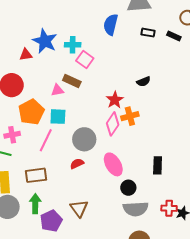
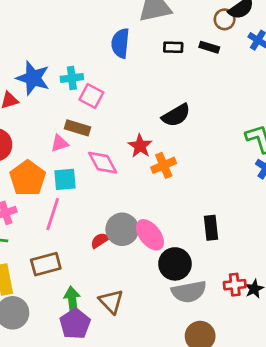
black semicircle: (144, 82) -> (176, 115), size x1.5
pink diamond: (113, 124) -> (103, 163), moved, turned -55
gray circle: (84, 139) -> (122, 229), moved
black circle: (128, 188) -> (175, 264), size x1.5
green arrow: (35, 204) -> (72, 300), moved

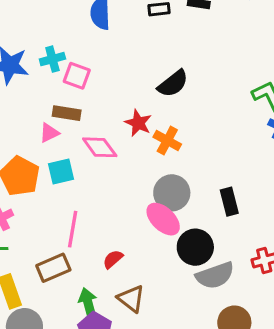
orange cross: (164, 165) -> (167, 141), turned -30
pink line: (53, 214) -> (73, 229), moved
gray circle: (122, 229) -> (172, 193), moved
red semicircle: (100, 240) -> (113, 259), moved

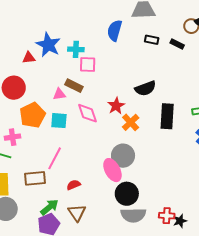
pink square: (77, 76) -> (88, 64), turned -36
black rectangle: (229, 202) -> (167, 116), moved, size x1.4
green arrow: (88, 303) -> (49, 207), turned 48

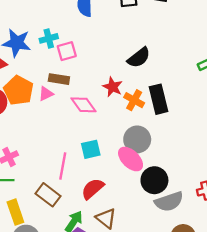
orange pentagon: (32, 115) -> (19, 90), moved
black rectangle: (167, 116) -> (158, 99), moved
cyan square: (59, 121) -> (91, 149), moved
brown rectangle: (35, 178) -> (48, 195), turned 60
red semicircle: (74, 185) -> (93, 189), size x1.5

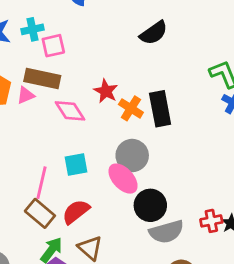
black semicircle: (139, 58) -> (154, 33), moved
brown rectangle: (59, 79) -> (42, 79), size x1.4
brown rectangle: (48, 195) -> (40, 213), moved

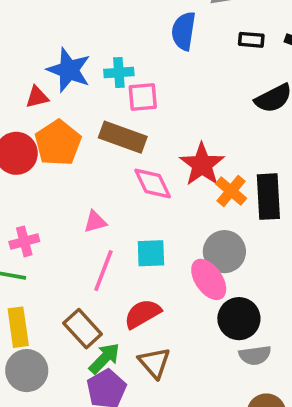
red star: (106, 91) -> (202, 164), size x1.4
pink triangle: (26, 95) -> (95, 222), moved
brown rectangle: (40, 213) -> (83, 329), moved
gray semicircle: (166, 232) -> (255, 355), size x0.7

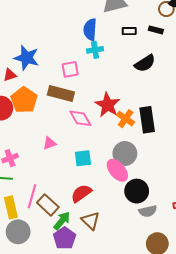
cyan cross: (119, 73) -> (95, 50), moved
pink line: (103, 271) -> (32, 196), moved

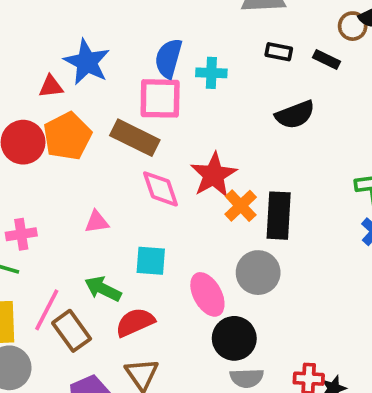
blue semicircle: (90, 30) -> (168, 58), moved
pink square: (70, 69) -> (160, 98), size x1.4
gray circle: (125, 154) -> (258, 273), moved
green arrow: (62, 221) -> (103, 289), moved, turned -114

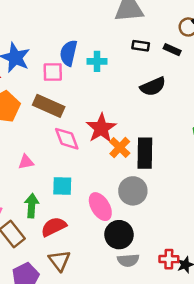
pink square: (160, 98) -> (53, 72), moved, size x0.7
green arrow: (103, 289) -> (32, 206), turned 70

